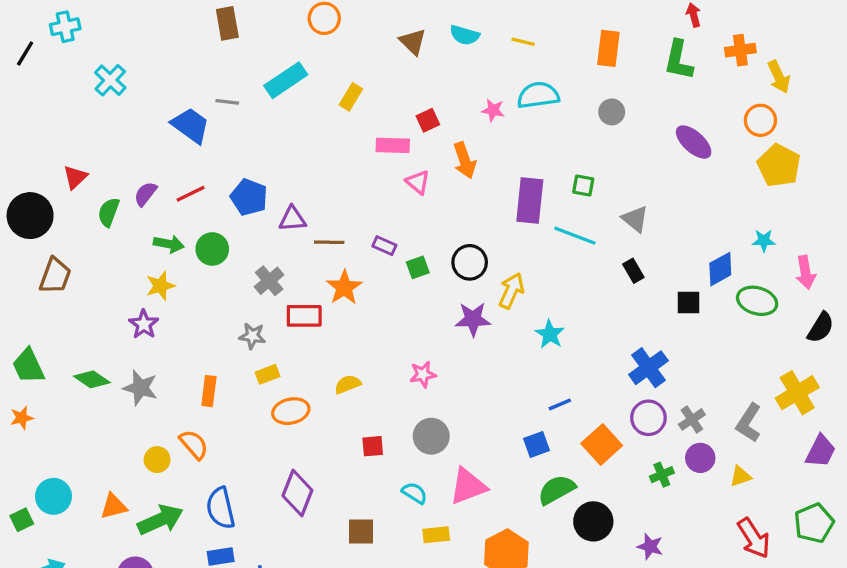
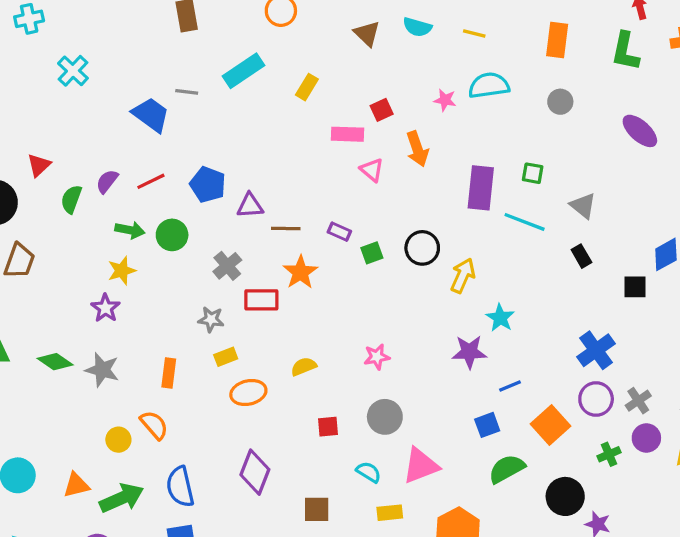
purple star: (473, 319) -> (469, 352), moved
black circle: (593, 521) -> (565, 496), moved

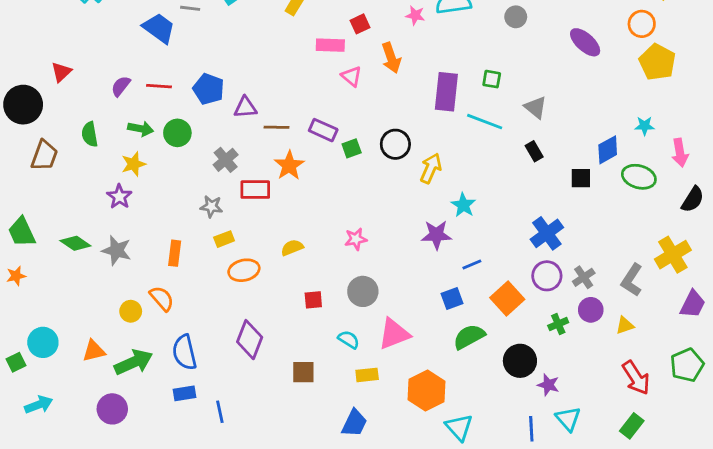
red line: (151, 181) -> (159, 86), turned 30
green semicircle: (71, 199) -> (90, 134), moved, turned -30
purple rectangle: (339, 232) -> (323, 130), size x1.4

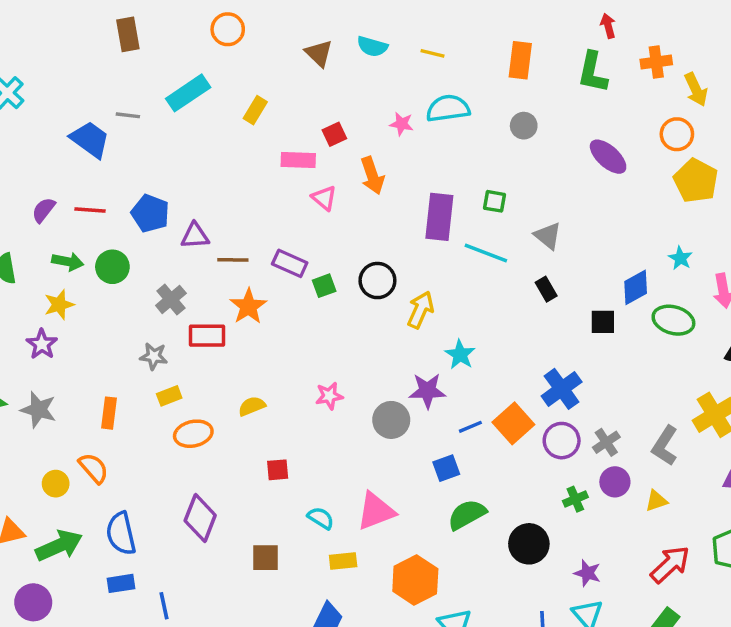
cyan star: (645, 126) -> (680, 258), turned 30
gray circle: (363, 291) -> (391, 420), moved
orange square: (507, 299) -> (513, 423), moved
red arrow: (636, 378) -> (670, 564), turned -100
purple star: (548, 385) -> (587, 573), moved

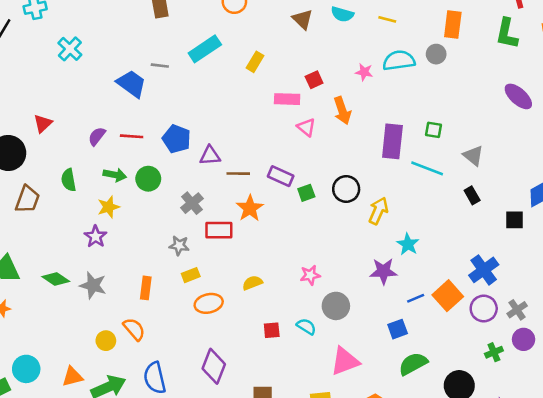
gray circle: (524, 126) -> (436, 54), moved
gray circle: (391, 420) -> (336, 306), moved
cyan semicircle: (321, 518) -> (306, 326), moved

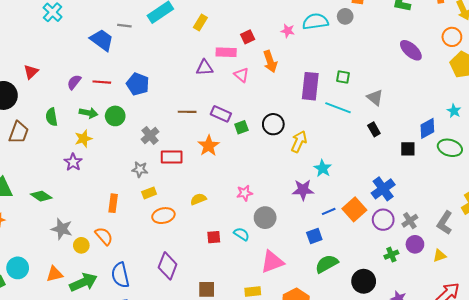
purple triangle: (210, 156) -> (204, 68), moved
orange star: (250, 208) -> (209, 146), moved
gray star: (93, 285) -> (62, 229), moved

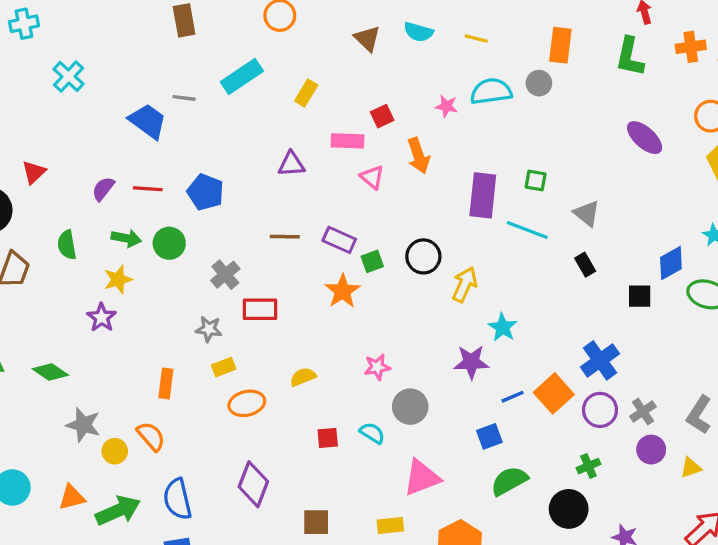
purple triangle: (204, 68) -> (291, 164), moved
orange star: (209, 146) -> (343, 291), moved
green cross: (391, 255) -> (588, 466), moved

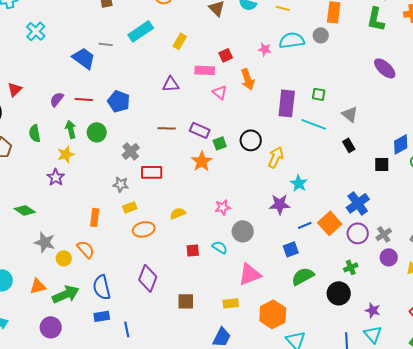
green arrow: (126, 238) -> (71, 129), turned -114

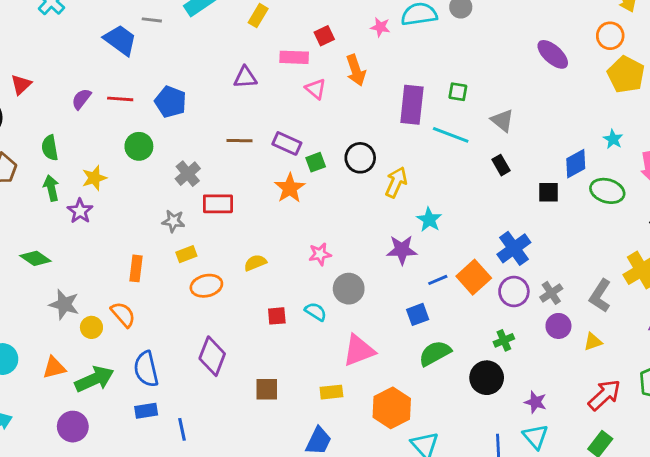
green arrow: (71, 129) -> (51, 188), moved

